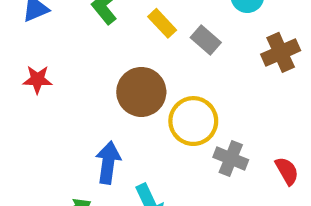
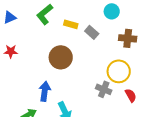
yellow rectangle: (162, 23) -> (71, 24), turned -32
brown cross: (281, 52) -> (128, 38), turned 30
yellow circle: (193, 121) -> (119, 71), moved

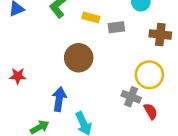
gray rectangle: (92, 32) -> (116, 27), turned -48
red star: (11, 51) -> (18, 76), moved
red semicircle: (131, 95) -> (151, 111), moved

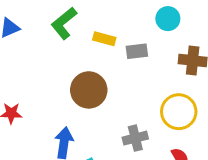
gray cross: (131, 97) -> (135, 138), moved, turned -36

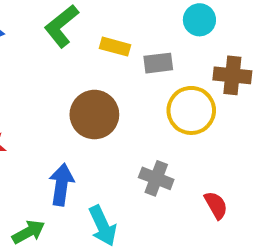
yellow circle: (179, 112) -> (191, 110), moved
gray cross: (135, 138) -> (156, 178), turned 35

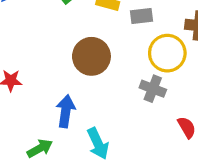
gray cross: (156, 178) -> (153, 89), moved

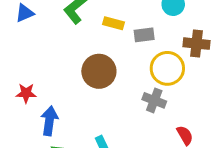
blue arrow: (66, 111) -> (49, 121), moved

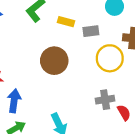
gray cross: (154, 100) -> (105, 100), moved, turned -30

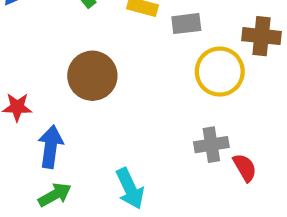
brown circle: (54, 61) -> (92, 76), moved

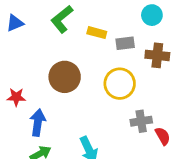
brown cross: (261, 36) -> (157, 55), moved
yellow circle: (220, 72) -> (120, 84), moved

